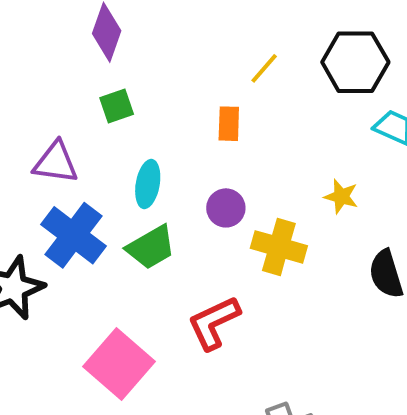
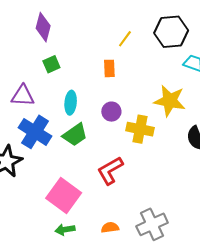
yellow star: (341, 196) -> (170, 101), size x1.8

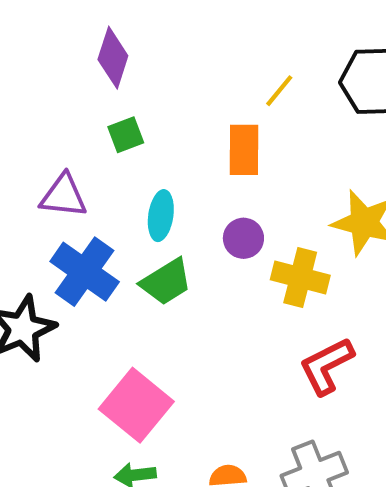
orange rectangle: (109, 68) -> (244, 150), size x1.4
red L-shape: (110, 170) -> (326, 366), moved

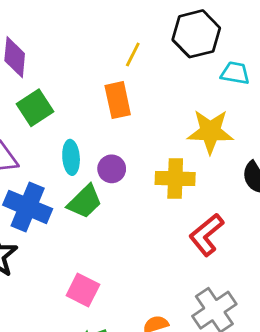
green square: (126, 135) -> (35, 108), size x1.4
purple circle: (243, 238) -> (112, 169), moved
pink square: (136, 405) -> (83, 290), size x0.7

